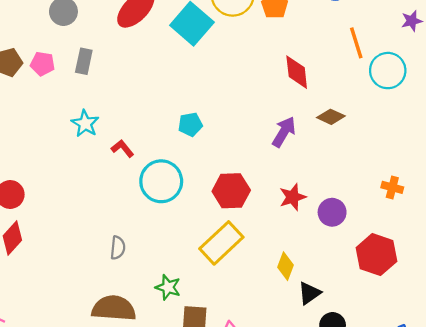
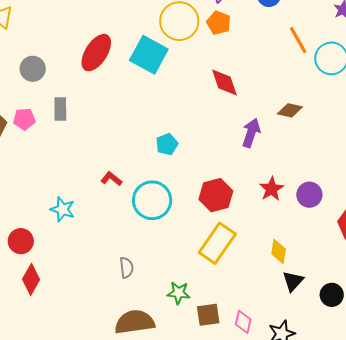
red diamond: (297, 72) -> (224, 82), moved
cyan star: (85, 124) -> (63, 209), moved
black triangle: (309, 293) -> (293, 281), moved

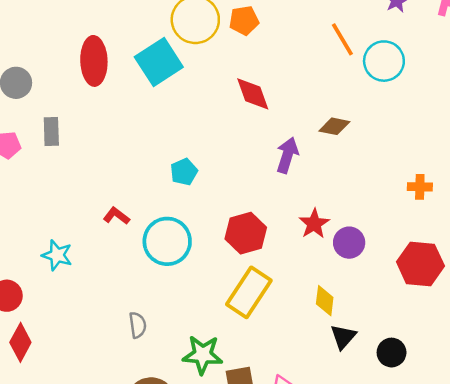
orange pentagon: (219, 23) -> (244, 20), turned -30
red ellipse: (96, 53) -> (94, 61), turned -33
cyan square: (149, 55) -> (159, 62), turned 30
purple circle: (309, 195) -> (349, 243), moved
green star: (179, 293) -> (203, 355), size x1.4

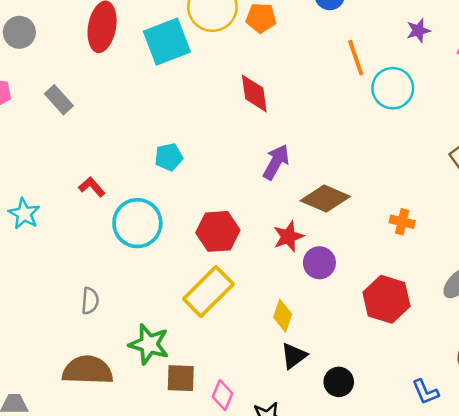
brown diamond: (334, 126) -> (325, 199), moved, size x1.5
gray rectangle: (51, 132) -> (59, 100), moved, turned -52

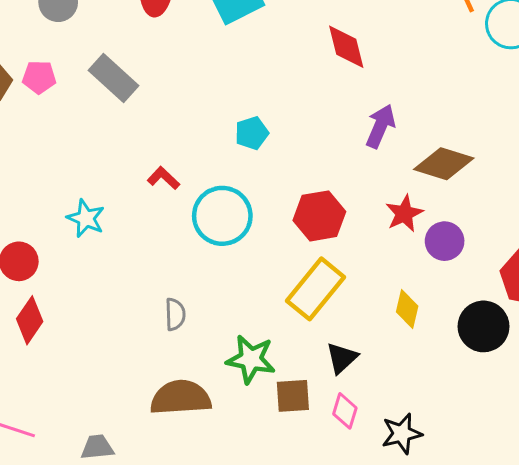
gray rectangle: (59, 100) -> (114, 78), size x1.4
black triangle: (294, 356) -> (342, 358), moved
black circle: (339, 382) -> (484, 326), moved, size x1.4

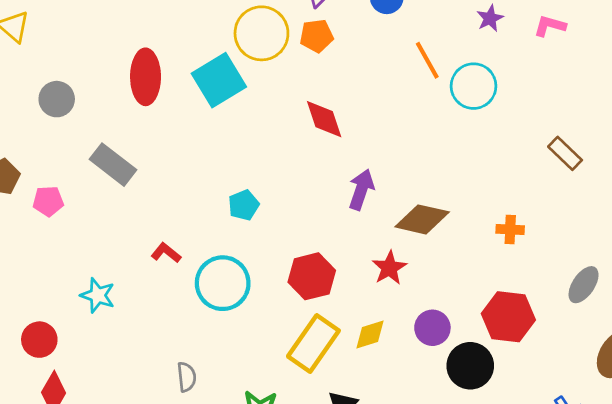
pink pentagon: (39, 77) -> (48, 201), moved
purple circle: (445, 241) -> (432, 328), moved
yellow diamond: (407, 309) -> (370, 335), moved, turned 64

